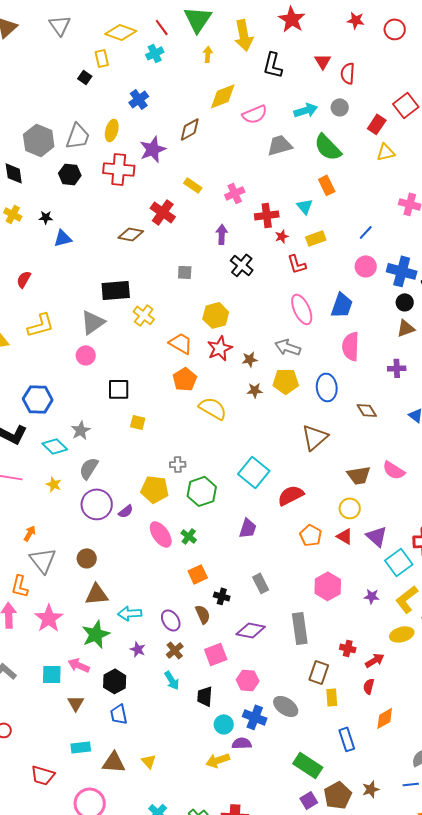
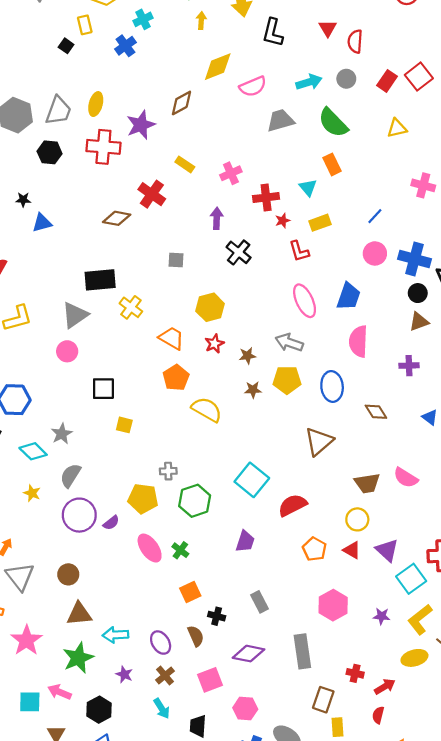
blue cross: (139, 99) -> (125, 46), moved
red rectangle: (377, 124) -> (387, 81), moved
red star: (220, 348) -> (214, 344), size x0.7

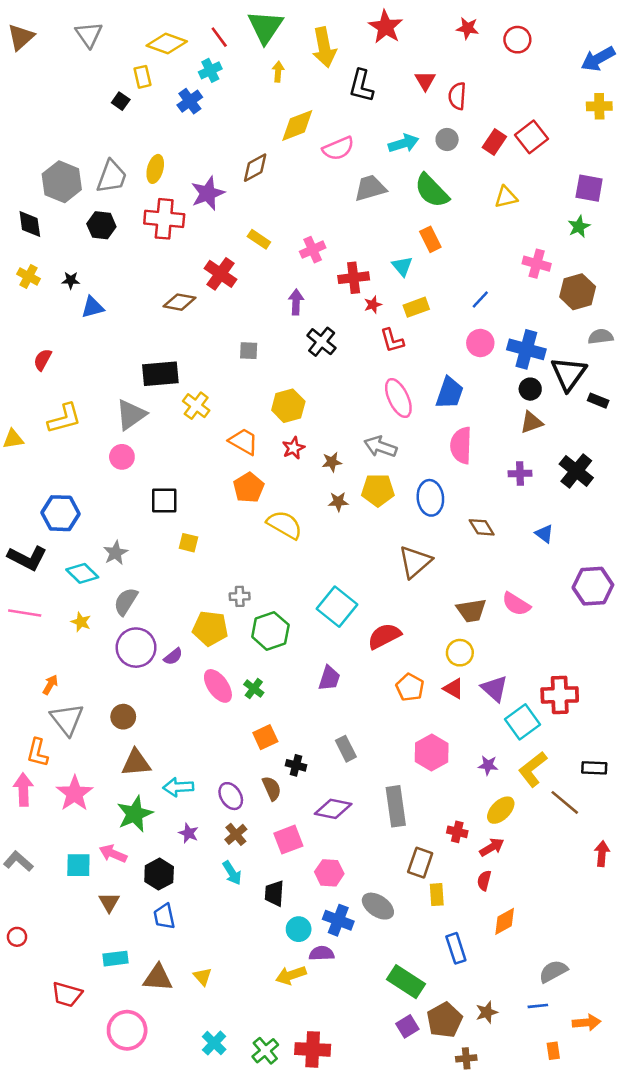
yellow ellipse: (414, 658) -> (501, 810), moved, turned -30

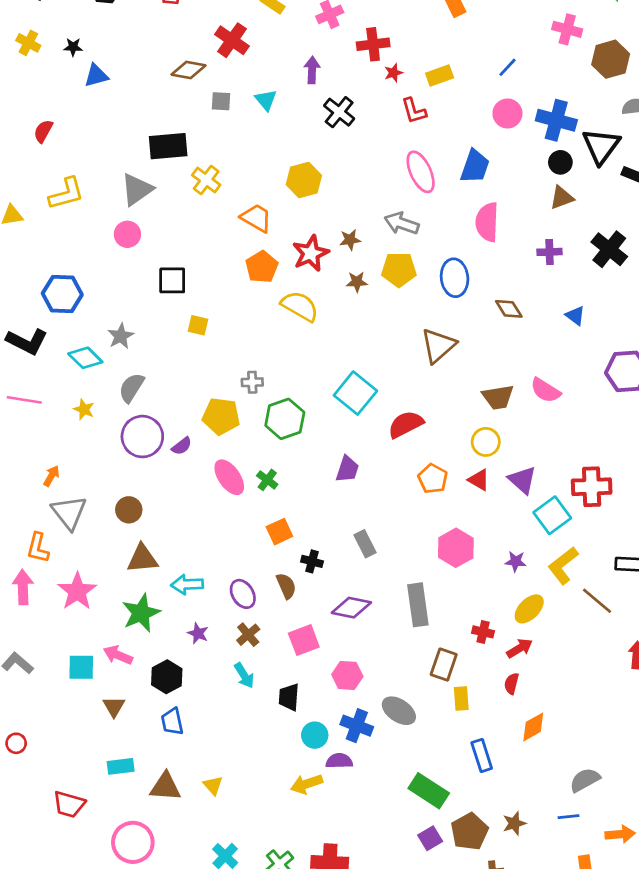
cyan triangle: (402, 266) -> (266, 100), moved
gray square: (249, 351) -> (221, 101), moved
red star: (293, 448) -> (311, 253), moved, size x1.5

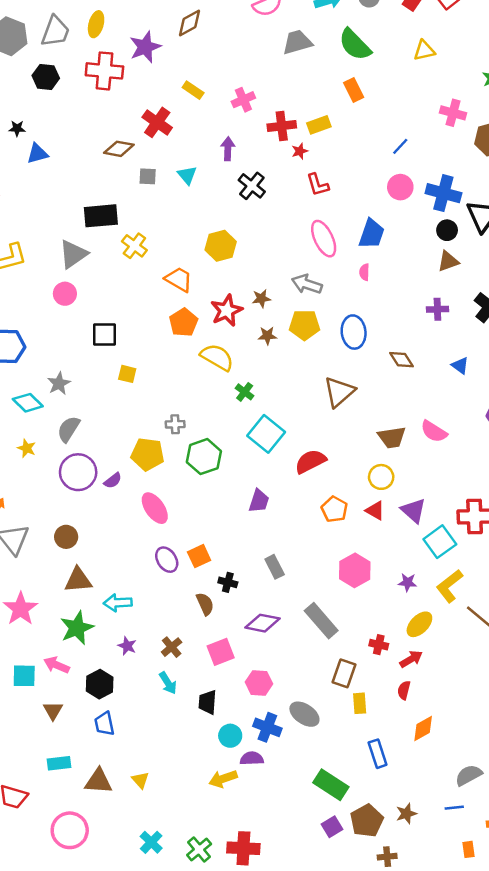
yellow rectangle: (440, 75) -> (319, 125), moved
pink semicircle: (487, 222) -> (364, 272), moved, size x0.5
green cross: (267, 480) -> (245, 392), moved
purple ellipse: (243, 594) -> (167, 560), moved
gray rectangle: (418, 605) -> (321, 621), turned -33

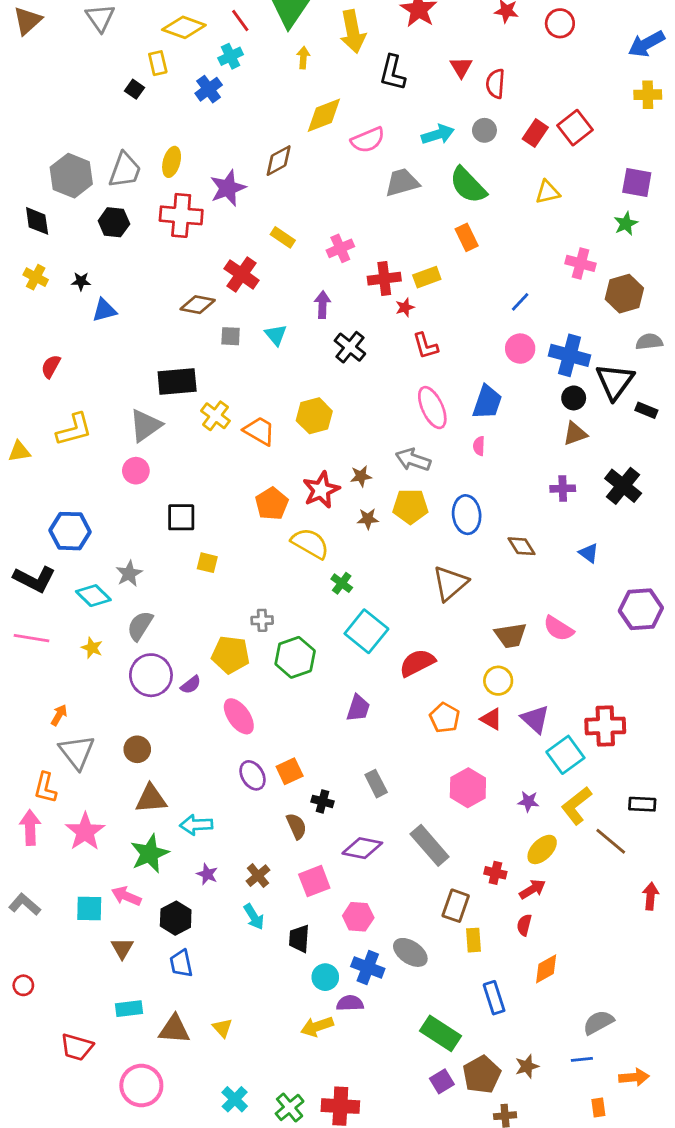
orange trapezoid: (179, 279) -> (259, 431), moved

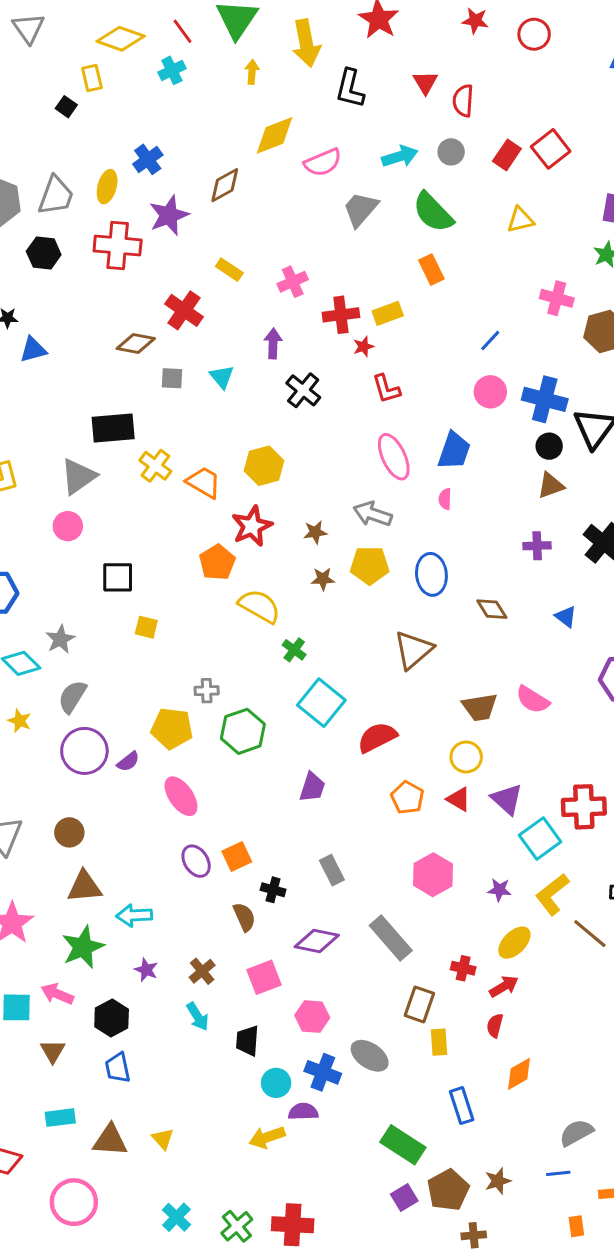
blue cross: (209, 89) -> (148, 159), moved
gray trapezoid: (402, 182) -> (361, 209), turned -33
red star: (321, 490) -> (252, 526), moved

